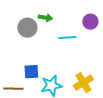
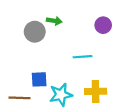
cyan line: (67, 38) -> (83, 57), moved
yellow cross: (83, 83) -> (96, 91), turned 30

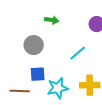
gray circle: (35, 32) -> (34, 45), moved
cyan line: (83, 57) -> (78, 53), turned -36

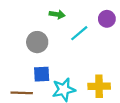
cyan line: (78, 53) -> (79, 33), moved

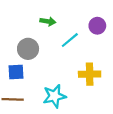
blue square: (42, 74) -> (16, 72), moved
yellow cross: (99, 86) -> (90, 74), moved

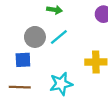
cyan line: (70, 40) -> (59, 37), moved

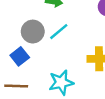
blue square: (23, 60) -> (20, 56), turned -35

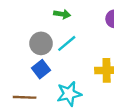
blue square: (20, 56) -> (41, 69), moved

